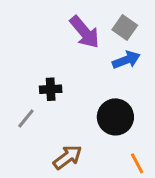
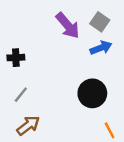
black cross: (51, 89) -> (16, 58), moved
brown arrow: (68, 157) -> (28, 125), moved

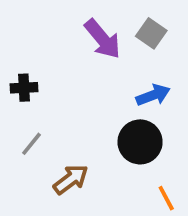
blue arrow: (101, 48) -> (153, 95), moved
brown arrow: (28, 125) -> (71, 179), moved

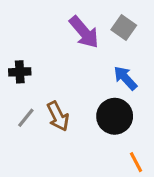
blue arrow: (153, 95) -> (125, 78), turned -112
brown arrow: (71, 179) -> (58, 116), moved, turned 100

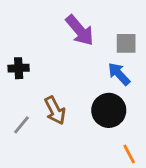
gray square: (124, 27) -> (126, 43), moved, turned -35
gray line: (26, 118) -> (21, 125), moved

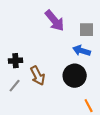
black cross: (19, 68) -> (16, 61), moved
blue arrow: (119, 74) -> (82, 51), turned -30

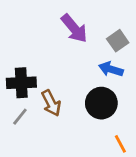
gray square: (87, 30) -> (118, 41), turned -35
black cross: (16, 61) -> (21, 83), size x1.5

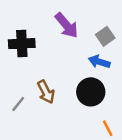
black cross: (21, 83) -> (22, 44), moved

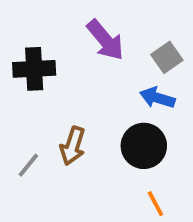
brown arrow: (46, 92) -> (73, 146), turned 45
orange line: (108, 128) -> (155, 204), moved

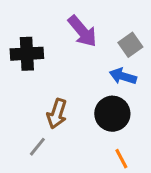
gray line: (28, 165) -> (37, 147), moved

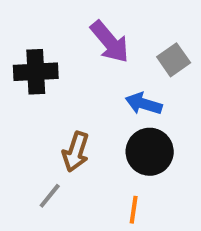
blue arrow: (123, 76) -> (144, 104), moved
orange line: (121, 159) -> (134, 210), moved, turned 36

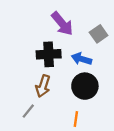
black cross: (36, 72) -> (49, 54), moved

